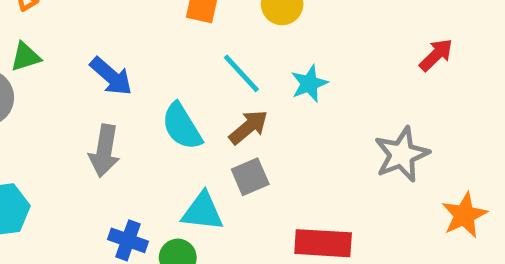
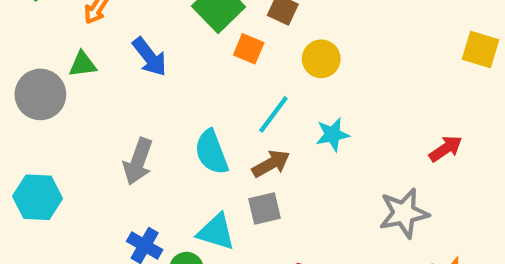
red arrow: (436, 55) -> (446, 149), moved
cyan line: (241, 73) -> (273, 114), turned 69
blue arrow: (111, 76) -> (150, 57), moved

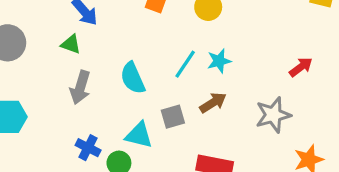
green triangle: (83, 64) -> (71, 44), moved, turned 30
cyan line: (273, 114) -> (185, 64), moved
brown arrow: (271, 164) -> (213, 103), moved

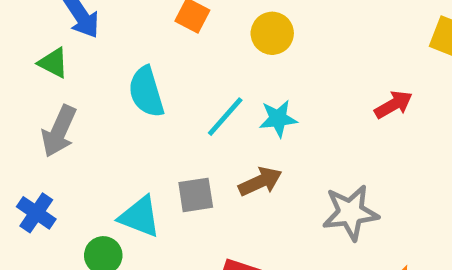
red arrow: (301, 67) -> (393, 105), moved
cyan semicircle: (133, 78) -> (146, 92), moved
blue cross: (88, 148) -> (36, 213), moved

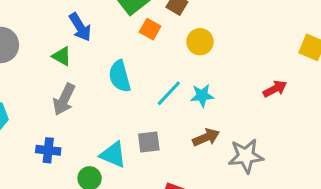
brown arrow: (260, 182) -> (206, 137), moved
blue cross: (36, 213) -> (48, 150), turned -30

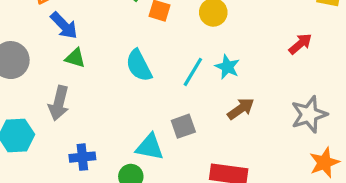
blue arrow: (80, 27) -> (64, 25), moved
cyan star: (202, 96) -> (227, 67), turned -30
gray arrow: (64, 99) -> (59, 103), moved
gray star: (246, 156) -> (309, 114), moved

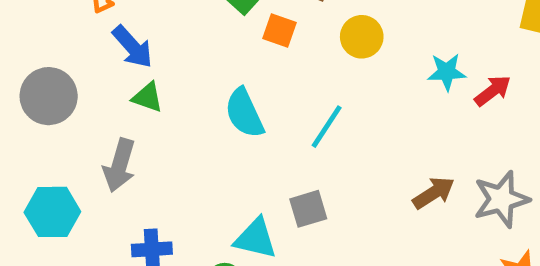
cyan star: (227, 67) -> (447, 72), moved, turned -30
brown arrow: (241, 109) -> (434, 193), moved

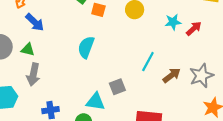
green triangle: (148, 97) -> (28, 50), moved
cyan semicircle: (244, 113) -> (86, 47), turned 50
cyan line: (327, 127) -> (148, 62), moved

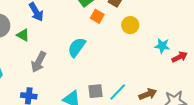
cyan line: (148, 62) -> (118, 92), moved
gray arrow: (33, 75) -> (39, 62), moved

